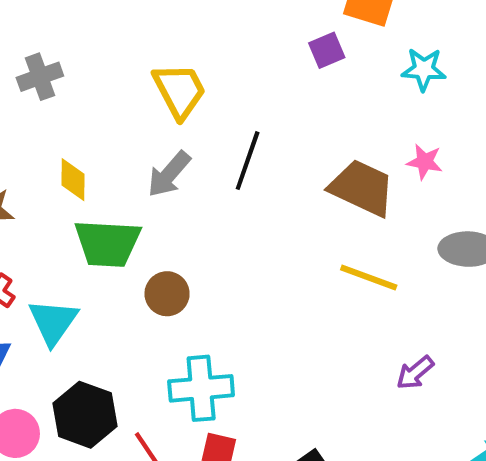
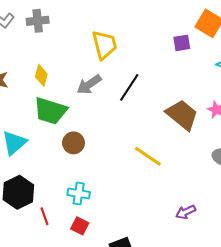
yellow line: (369, 278) -> (148, 156), moved
cyan cross: (201, 388) -> (79, 194), size x0.7

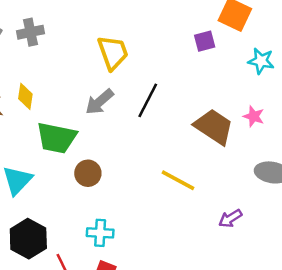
yellow diamond: (41, 75) -> (25, 96), moved
purple arrow: (186, 212) -> (230, 219), moved

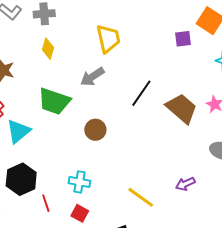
yellow diamond: (25, 96) -> (48, 49), moved
black line: (148, 100) -> (141, 93), moved
brown circle: (88, 173) -> (95, 130), moved
yellow line: (178, 180) -> (141, 197), moved

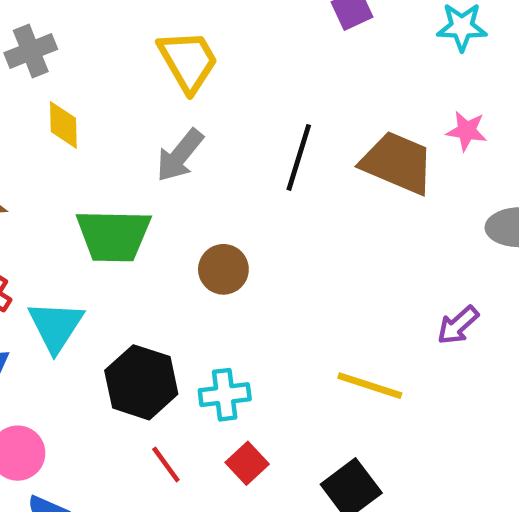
black hexagon: (21, 179) -> (141, 382), moved
red square: (80, 213) -> (247, 463), turned 36

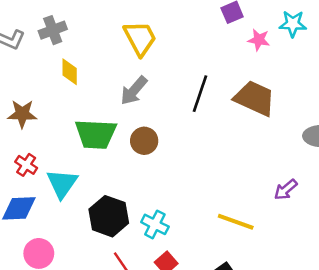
pink star: (467, 131) -> (259, 40), moved
brown circle: (223, 269) -> (144, 141), moved
cyan cross: (225, 395) -> (155, 224), turned 32

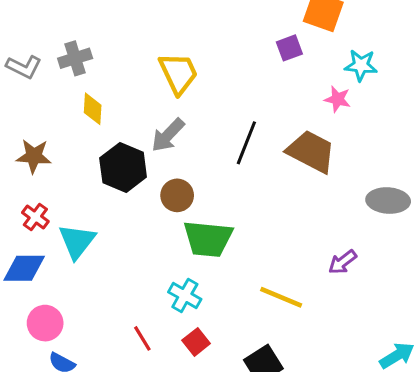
pink star: (259, 40) -> (338, 99), moved
green trapezoid: (96, 134) -> (208, 239), moved
black hexagon: (109, 216) -> (123, 168), moved

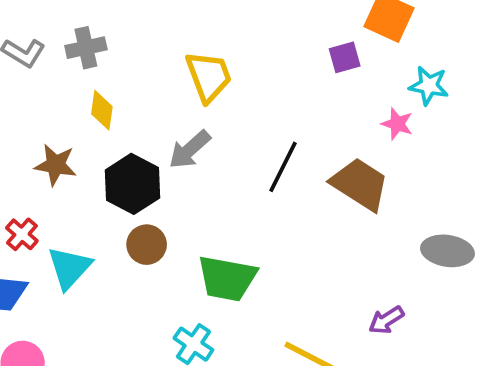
brown star: (34, 156) -> (56, 165), moved
brown circle: (177, 195) -> (147, 245), moved

